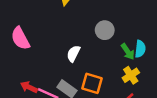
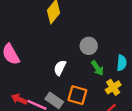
green arrow: (128, 52) -> (97, 68), moved

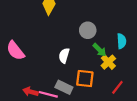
yellow cross: (113, 87) -> (108, 62), moved

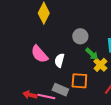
pink semicircle: (15, 51) -> (39, 54), moved

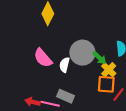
gray circle: (80, 36) -> (82, 53), moved, size x1.5
orange square: (79, 81) -> (106, 84), moved

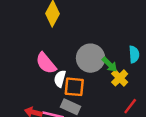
white semicircle: (64, 65) -> (60, 79), moved
orange square: (106, 84) -> (74, 87), moved

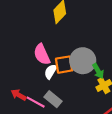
orange square: (74, 87) -> (64, 65), moved, turned -30

